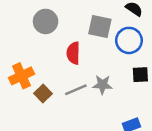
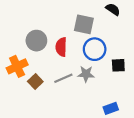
gray circle: (46, 21) -> (36, 41), moved
blue circle: (129, 40) -> (95, 49), moved

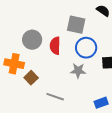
orange cross: (17, 66) -> (14, 64), turned 36
gray line: (63, 78) -> (55, 97), moved, turned 42

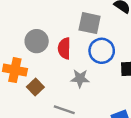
gray star: (78, 71) -> (80, 78), moved

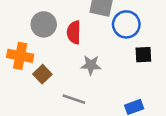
blue circle: (102, 51) -> (126, 24), moved

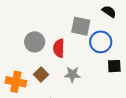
orange cross: (20, 56) -> (16, 82), moved
brown square: (42, 74) -> (41, 74), moved

